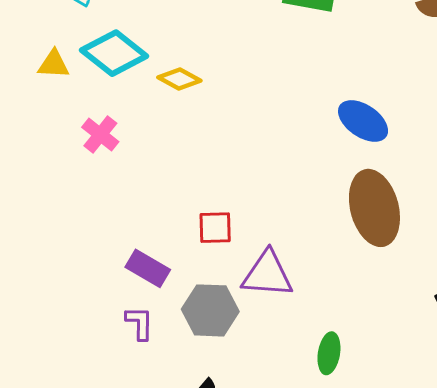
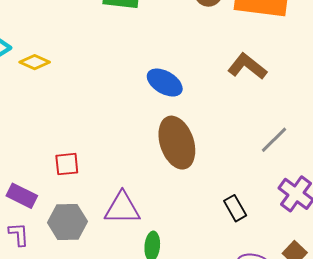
purple triangle: (267, 274) -> (122, 208), moved

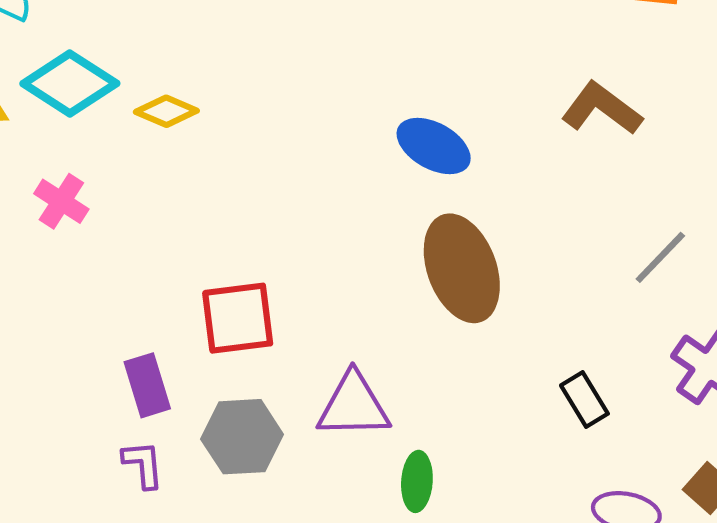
red square: (67, 164) -> (238, 318), size x1.5
purple rectangle: (22, 196) -> (147, 385), turned 48

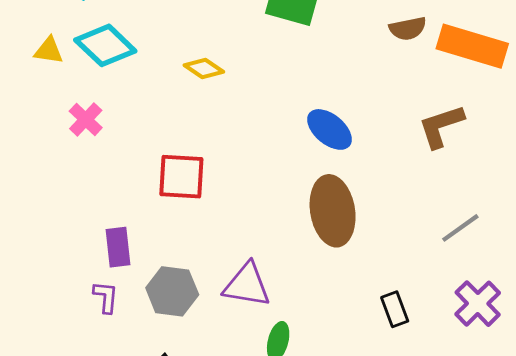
brown L-shape: (602, 109) -> (441, 126), turned -66
yellow diamond: (166, 111) -> (204, 69), moved
red square: (238, 318) -> (181, 177), moved

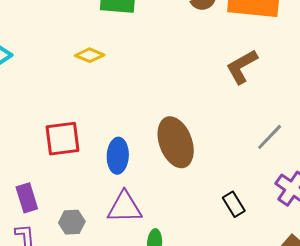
yellow diamond: (204, 69) -> (90, 55), moved
blue ellipse: (329, 129) -> (118, 156), moved, turned 64
gray hexagon: (172, 291) -> (72, 222), size x0.7

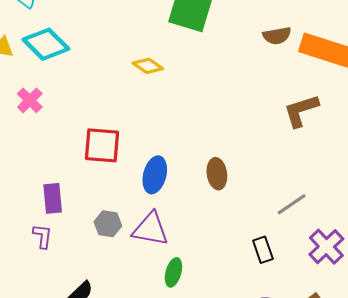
gray line: (270, 137) -> (292, 204), moved
brown ellipse: (176, 142) -> (217, 174), size x0.6
gray hexagon: (72, 222) -> (108, 224), moved

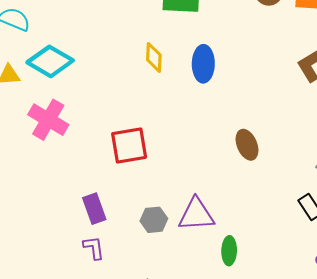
yellow diamond: (148, 66) -> (154, 57), turned 72
pink cross: (30, 100) -> (48, 120), size x1.5
blue ellipse: (155, 175) -> (203, 64), moved

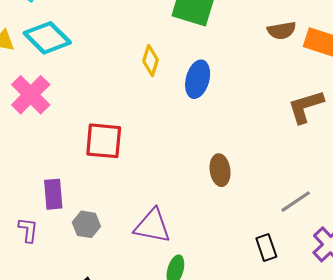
gray hexagon: (154, 220) -> (86, 224), moved
purple L-shape: (94, 248) -> (28, 230), moved

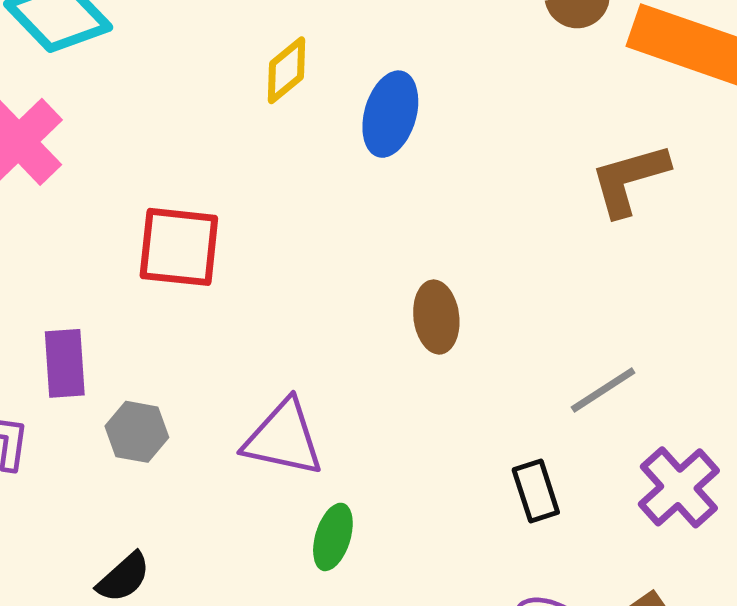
yellow diamond: (151, 60) -> (287, 70), turned 32

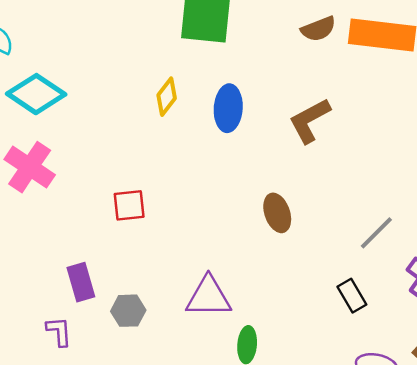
brown L-shape: (629, 179) -> (310, 121), moved
red square: (179, 247) -> (129, 205), size x0.7

